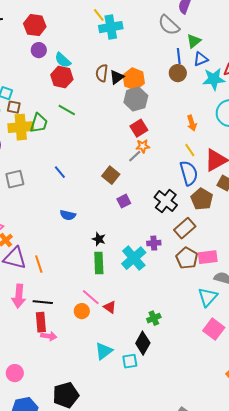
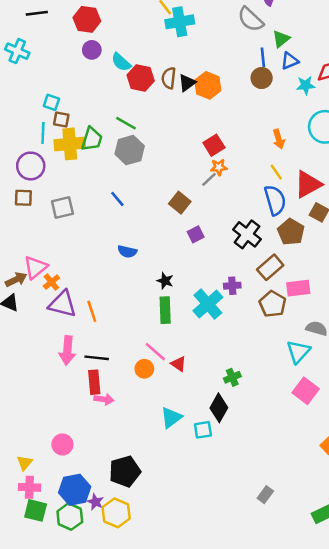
red hexagon: (62, 77) -> (141, 78), moved
cyan star: (214, 79) -> (306, 85), size x0.7
gray hexagon: (136, 99) -> (130, 150), moved
pink rectangle: (208, 257) -> (298, 288), moved

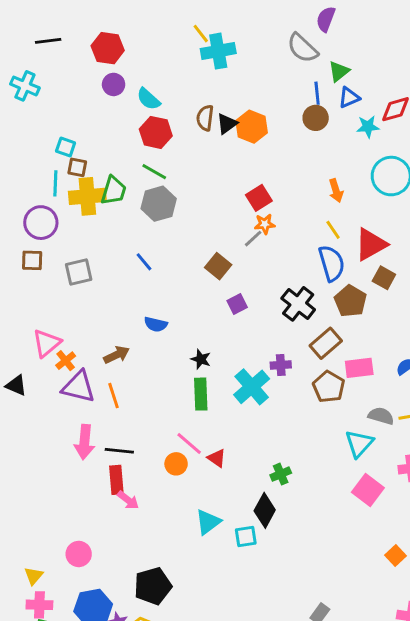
red hexagon: (141, 78) -> (156, 132), moved
brown arrow: (16, 280) -> (116, 355), moved
pink arrow: (104, 399) -> (128, 500), turned 30

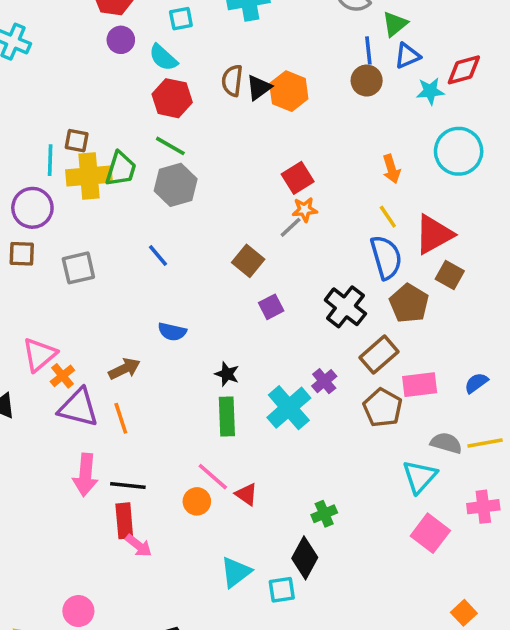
cyan square: (66, 147) -> (181, 19), moved, turned -30
purple cross: (281, 365) -> (324, 381), turned -36

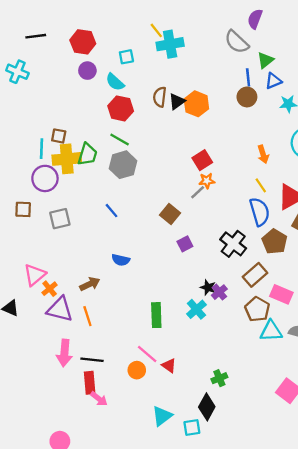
purple circle: (32, 208) -> (45, 178), moved
black star: (227, 374) -> (208, 287), moved
pink rectangle: (420, 385) -> (281, 294), turned 30
cyan cross: (289, 408) -> (196, 309), size x0.7
cyan triangle: (420, 477) -> (271, 331), moved, turned 45

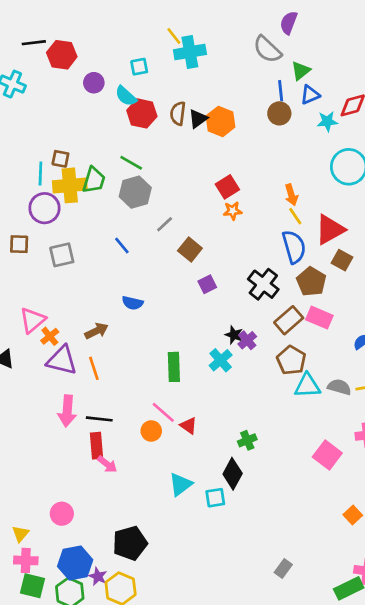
red hexagon: (83, 42) -> (62, 55), moved
red hexagon: (121, 108) -> (142, 113), moved
orange arrow: (263, 154) -> (291, 195), moved
gray line: (198, 192) -> (165, 224), moved
pink rectangle: (281, 294) -> (319, 318), moved

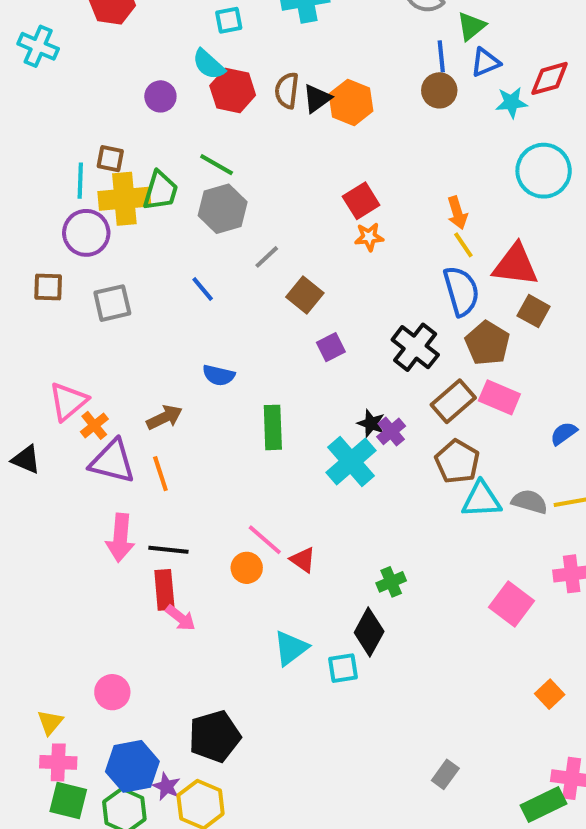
purple circle: (94, 83) -> (160, 96), moved
red triangle: (330, 230) -> (515, 265), turned 36
cyan cross: (221, 360) -> (351, 462), size x1.4
green rectangle: (174, 367) -> (273, 427), moved

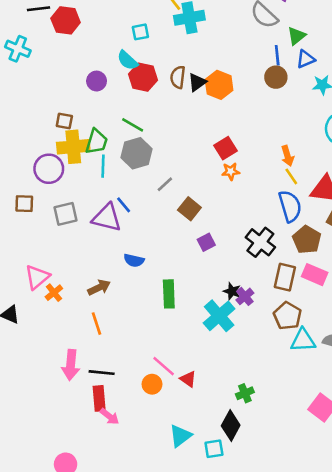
cyan line: (80, 181) -> (103, 166), moved
brown rectangle: (453, 401) -> (285, 277), turned -36
purple triangle: (112, 462) -> (107, 218), moved

